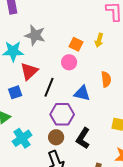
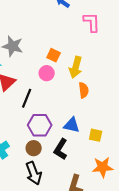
yellow arrow: (99, 40) -> (76, 67), moved, size x1.5
blue triangle: (82, 93) -> (72, 125), moved

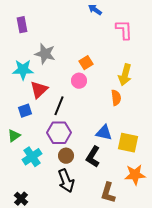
orange square: (54, 55) -> (86, 63), turned 32
yellow arrow: (76, 67) -> (125, 75), moved
purple hexagon: (40, 125) -> (59, 133), moved
yellow square: (96, 135) -> (128, 143), size x1.5

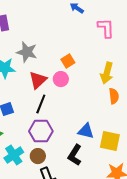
red triangle: (39, 90) -> (38, 80), moved
orange semicircle: (116, 98) -> (114, 96), moved
brown circle: (66, 156) -> (38, 156), moved

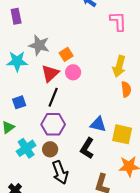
orange square: (68, 61) -> (66, 54), moved

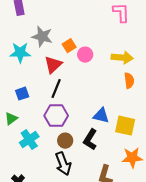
yellow arrow: (119, 66) -> (122, 58), turned -100
pink circle: (73, 72) -> (85, 55), moved
brown circle: (50, 149) -> (65, 141), moved

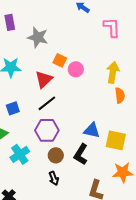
gray star: (42, 37) -> (38, 37), moved
orange square: (69, 46) -> (60, 60), turned -32
yellow arrow: (122, 58) -> (113, 72), turned -85
black line: (56, 89) -> (47, 103), turned 30
black arrow: (63, 164) -> (54, 178), size x0.6

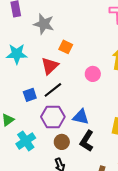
pink circle: (76, 69) -> (93, 74), moved
blue square: (13, 108) -> (30, 95), moved
blue triangle: (92, 130) -> (81, 117), moved

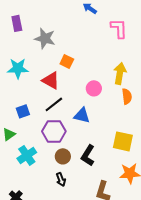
red triangle: (50, 66) -> (51, 80), turned -48
blue square: (30, 95) -> (23, 111), moved
blue triangle: (81, 117) -> (82, 115), moved

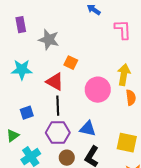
pink circle: (94, 88) -> (98, 90), size x1.6
black line: (54, 104) -> (58, 106), turned -54
blue triangle: (82, 115) -> (88, 129), moved

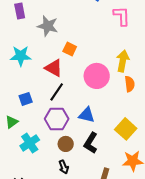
black line: (58, 106) -> (57, 92), turned 36
yellow square: (127, 143) -> (126, 129), turned 30

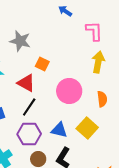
yellow arrow: (123, 61) -> (98, 62), moved
yellow square: (126, 129) -> (87, 128), moved

